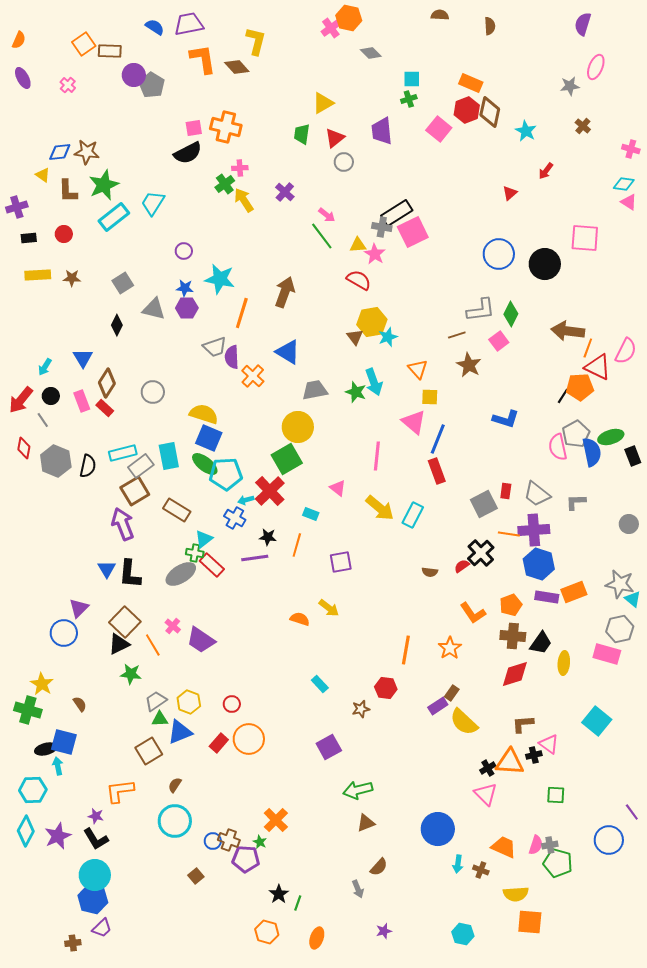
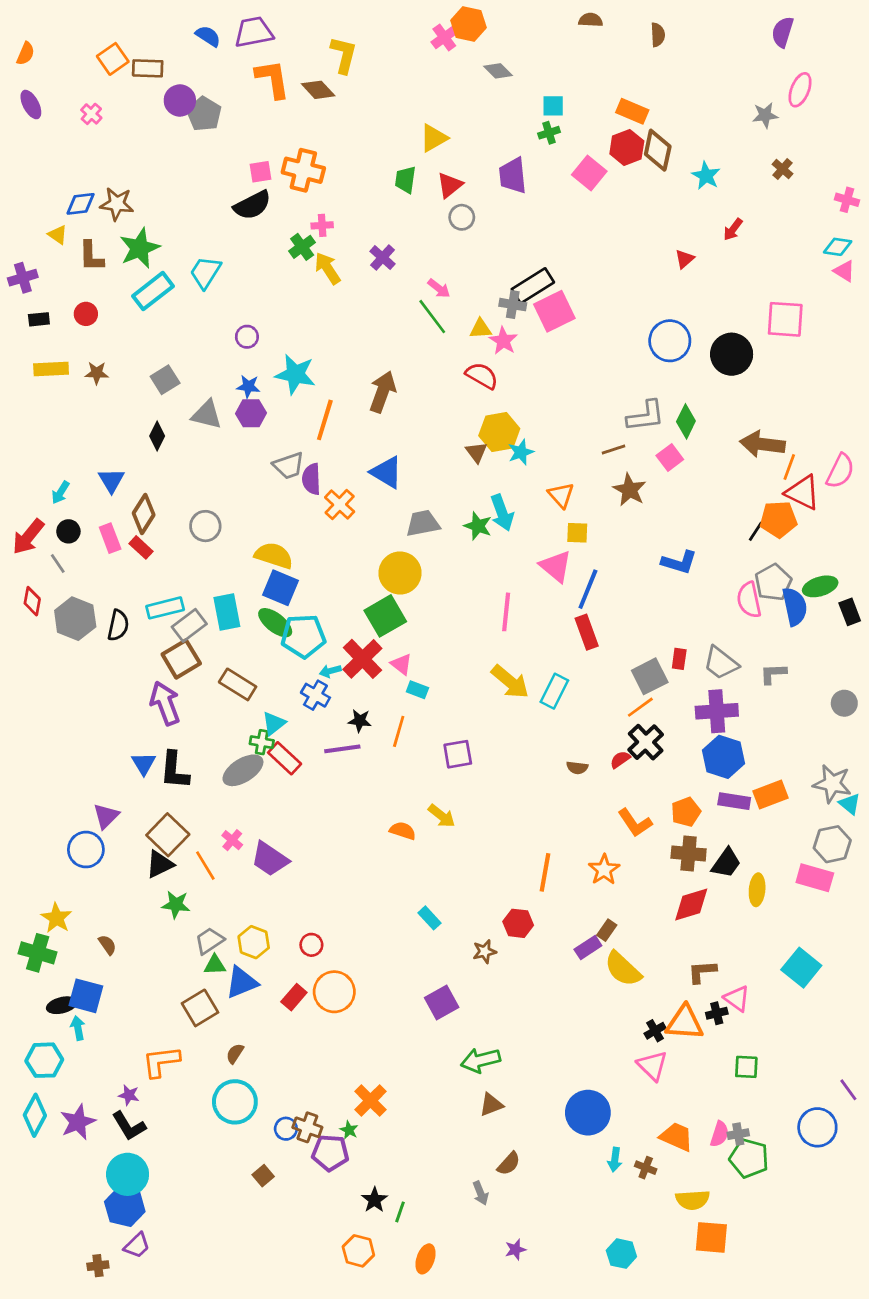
pink triangle: (338, 488) -> (401, 664), moved
orange line: (509, 534) -> (640, 707), moved, turned -45

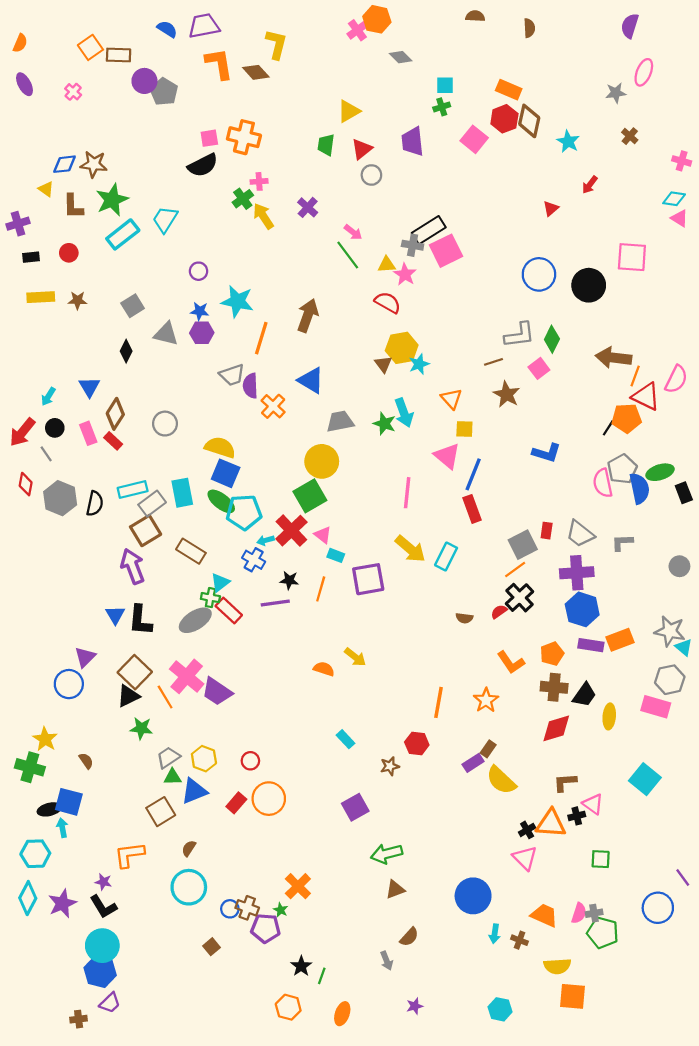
purple square: (458, 754) -> (368, 579), moved, size x1.4
pink cross: (232, 840) -> (187, 676), size x2.0

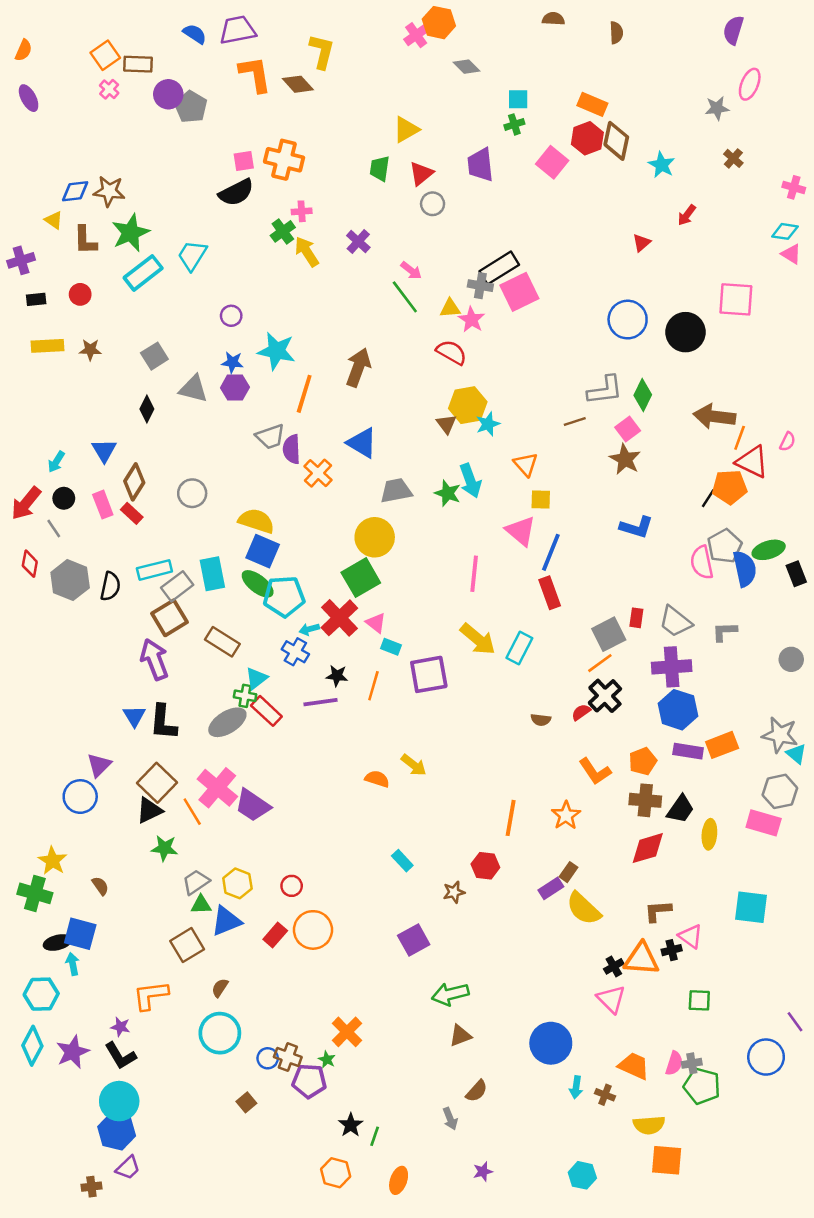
pink cross: (73, 92) -> (109, 89), moved
pink semicircle: (676, 379) -> (787, 442), size x0.6
brown star: (507, 394) -> (625, 459), moved
cyan square: (645, 779) -> (751, 907), turned -32

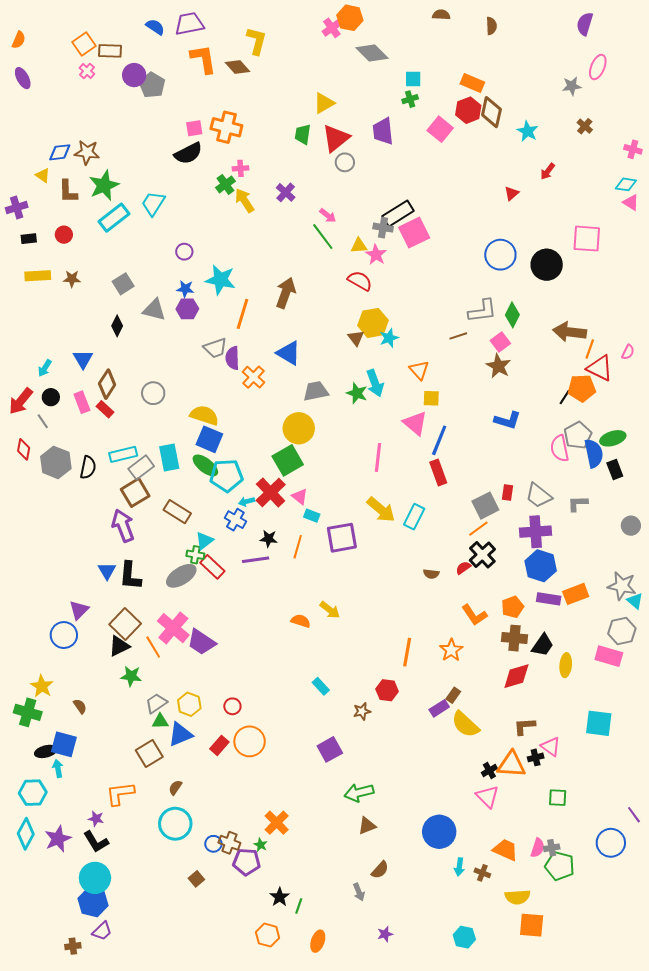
gray diamond: (467, 67) -> (372, 53), size x1.5
red triangle: (421, 174) -> (336, 138), size x1.4
black rectangle: (796, 574) -> (615, 469), moved

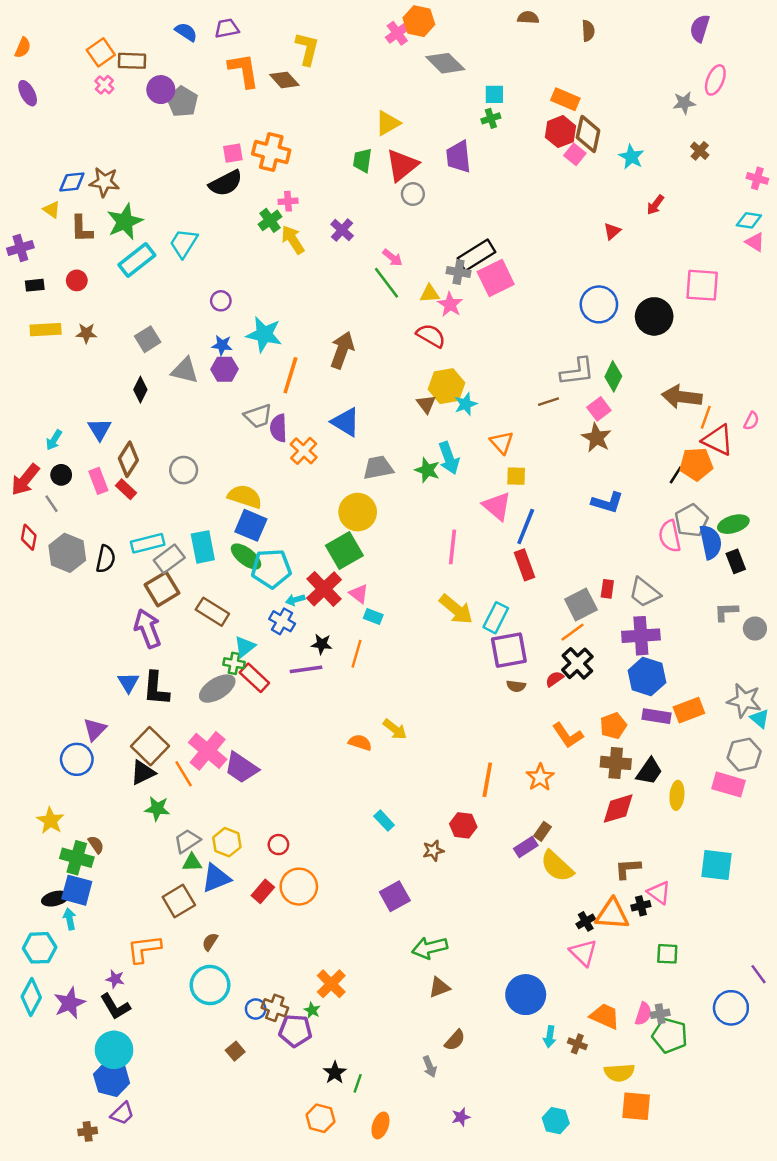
purple trapezoid: (189, 24) -> (227, 28), size x0.7
pink square: (440, 129) -> (575, 154), moved, size x0.7
gray L-shape: (578, 504) -> (726, 612), moved
purple square: (342, 538) -> (509, 650), moved
green cross: (28, 712) -> (77, 858), moved

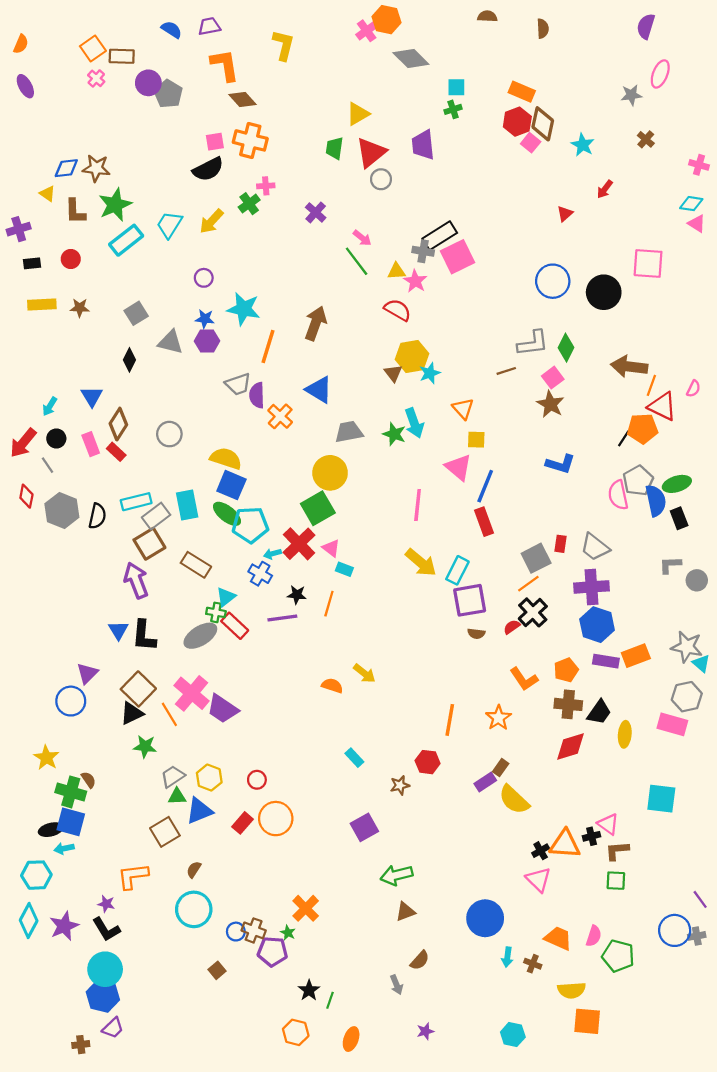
brown diamond: (284, 80) -> (242, 99), moved
yellow arrow: (293, 240) -> (211, 221), moved, turned -104
brown L-shape: (628, 869) -> (617, 851), moved
cyan arrow: (70, 919) -> (64, 848), turned -90
gray cross: (660, 1014) -> (697, 936), moved

